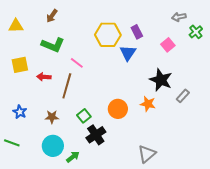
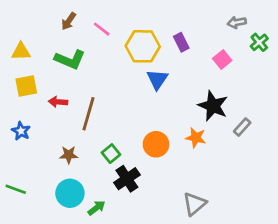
yellow triangle: (16, 26) -> (21, 52), moved
blue triangle: (128, 53) -> (157, 79), moved
pink line: (77, 63) -> (102, 29), moved
blue star: (20, 112) -> (21, 131), moved

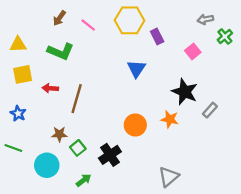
yellow hexagon: (143, 46) -> (130, 20), moved
green square: (111, 154) -> (78, 148), moved
green line: (16, 189) -> (13, 148), moved
cyan circle: (70, 193) -> (47, 165), moved

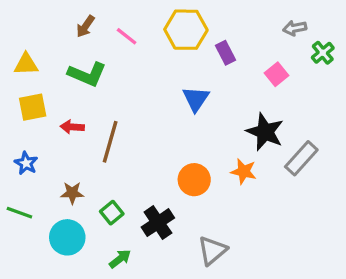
gray rectangle: (210, 110) -> (301, 158), size x1.5
brown star: (59, 134) -> (72, 193), moved
gray triangle: (169, 177) -> (212, 251), moved

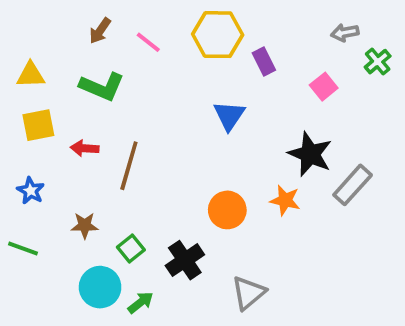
cyan circle: (67, 237) -> (100, 287), moved

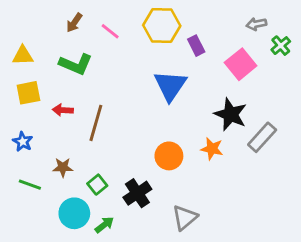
pink square: (324, 87) -> (241, 64), size x1.5
blue triangle: (229, 116) -> (170, 86), size x1.4
green line: (23, 249) -> (30, 185), moved

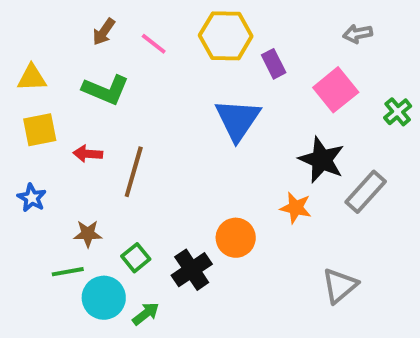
green cross: (281, 46) -> (398, 112), moved
orange circle: (169, 156) -> (236, 238), moved
green line: (30, 185) -> (68, 272), moved, turned -30
gray triangle: (185, 218) -> (340, 286), moved

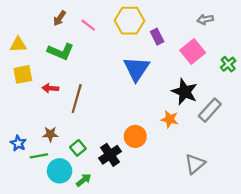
blue star: (32, 198) -> (18, 143), moved

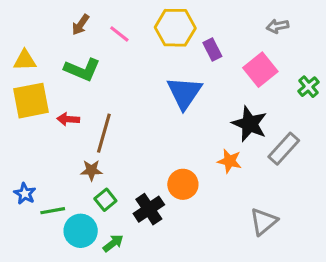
yellow square: (23, 74) -> (31, 101), size x1.4
brown star: (50, 134) -> (91, 170), moved

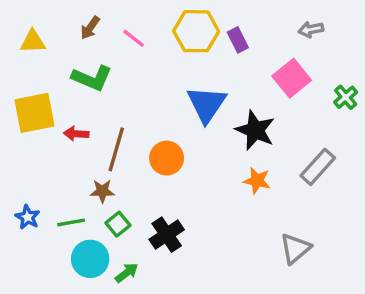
purple rectangle: (212, 49) -> (238, 40), moved
yellow triangle: (25, 60) -> (33, 42), moved
black star: (250, 124) -> (255, 130), moved
orange circle: (183, 184) -> (167, 158), moved
green line: (53, 211) -> (71, 222), moved

